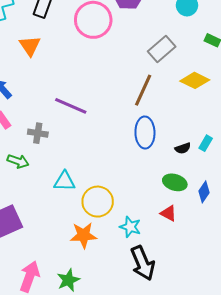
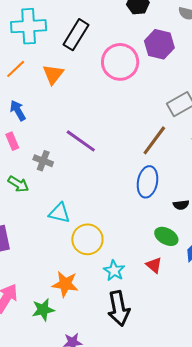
orange star: (83, 235) -> (65, 284), moved

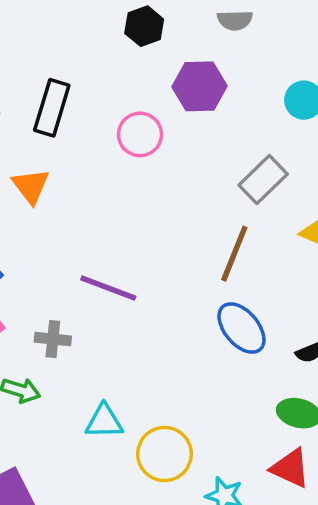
pink circle: (120, 62) -> (140, 134), size x0.7
blue ellipse: (147, 182) -> (241, 328), turned -36
red triangle: (154, 265) -> (290, 468), size x1.4

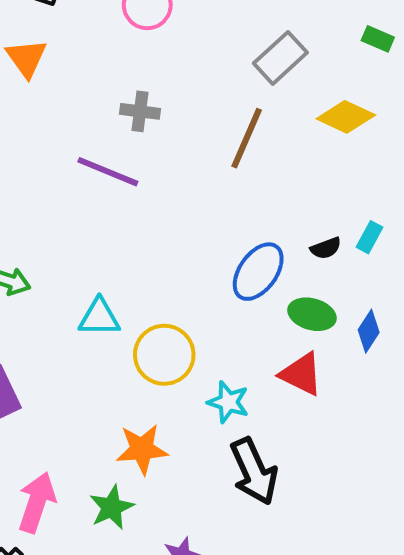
blue ellipse: (241, 328) -> (258, 272), moved, turned 74
gray cross: (53, 339) -> (140, 111), moved

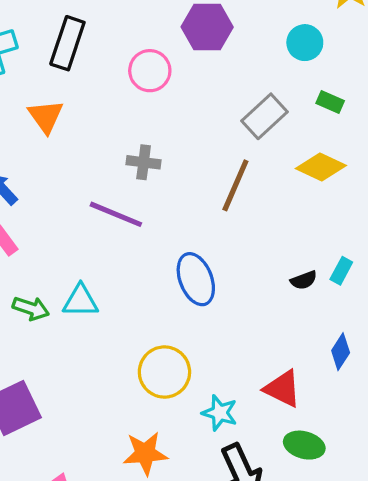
green rectangle: (378, 39) -> (330, 102), moved
blue ellipse: (258, 272) -> (196, 279), moved, turned -57
green ellipse: (312, 314) -> (304, 445), moved
cyan triangle: (99, 317) -> (80, 301), moved

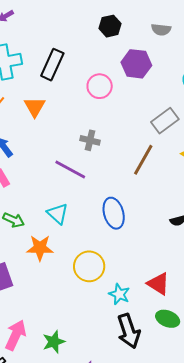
cyan triangle: (80, 301) -> (58, 214), moved, turned 35
orange star: (145, 453) -> (40, 248), moved

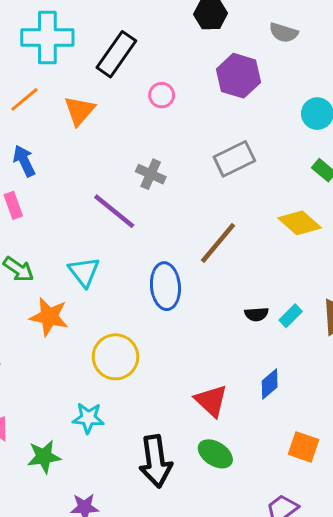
pink circle: (100, 86) -> (162, 95), moved, size x0.7
gray rectangle: (165, 121) -> (234, 159), moved
brown line: (143, 160) -> (218, 243), moved
cyan star: (119, 294) -> (88, 418), moved, turned -30

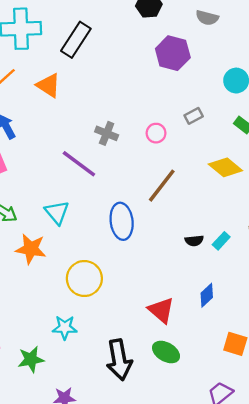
pink circle: (162, 95) -> (156, 133), moved
orange triangle: (79, 111) -> (48, 85), turned -36
gray rectangle: (234, 159) -> (194, 116), moved, size x0.6

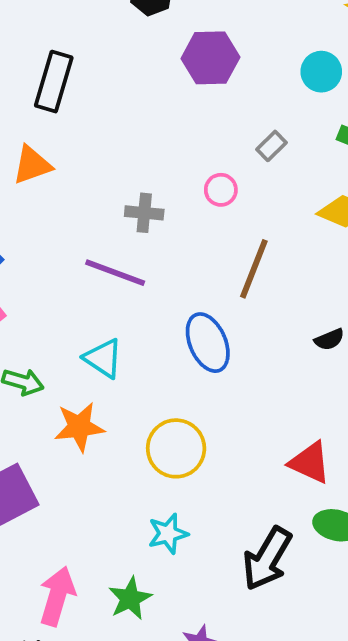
orange triangle: (48, 85) -> (32, 165), turned -36
black arrow: (119, 360) -> (267, 559), turned 57

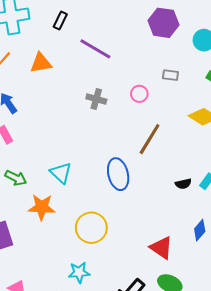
purple hexagon: (210, 58) -> (163, 23), moved
black rectangle: (54, 82) -> (60, 20), size x0.6
gray rectangle: (271, 146) -> (170, 75), turned 42
purple line: (115, 273) -> (95, 49), moved

